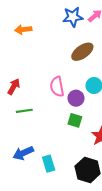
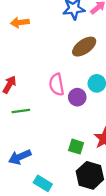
green square: (75, 120) -> (76, 147), moved
cyan rectangle: (49, 164) -> (43, 183), moved, turned -42

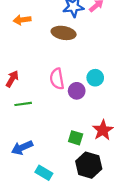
brown ellipse: (84, 47) -> (64, 33), moved, turned 45

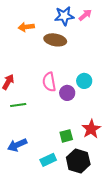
orange arrow: (22, 20) -> (26, 27), moved
green square: (76, 138) -> (66, 136), turned -32
cyan rectangle: (44, 173) -> (48, 160), moved, turned -56

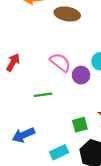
pink semicircle: (49, 82) -> (60, 62), turned 138
green line: (18, 105) -> (43, 95), moved

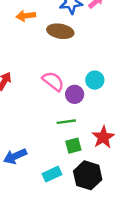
green line: (43, 95) -> (66, 122), moved

